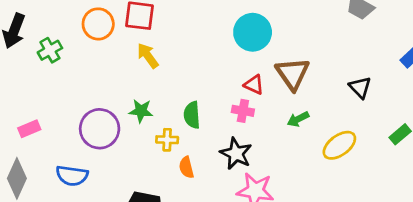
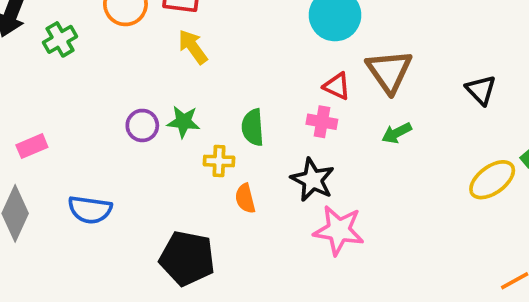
purple circle: (100, 129) -> (142, 125), moved, size x0.6
yellow ellipse: (339, 145) -> (492, 180), moved

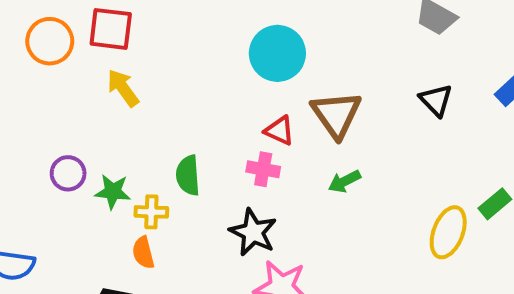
black triangle: (481, 90) -> (436, 100), moved
green star: (183, 122) -> (113, 192), moved
yellow ellipse: (492, 180) -> (448, 232), turned -33
orange semicircle: (245, 198) -> (143, 253), moved

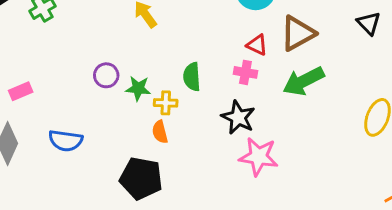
brown triangle: (336, 114) -> (298, 33), turned 36
green arrow: (344, 181) -> (304, 81), size x1.8

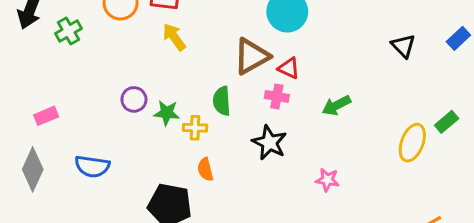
brown triangle: (298, 33) -> (252, 56), moved
green arrow: (304, 81) -> (336, 105), size x0.7
orange semicircle: (160, 132) -> (205, 169), moved
pink star: (259, 157) -> (327, 180), moved, size x0.6

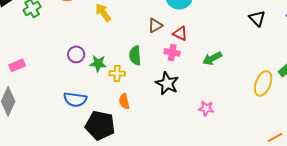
brown triangle: (252, 56) -> (155, 25), size x0.6
blue semicircle: (92, 166) -> (75, 99), moved

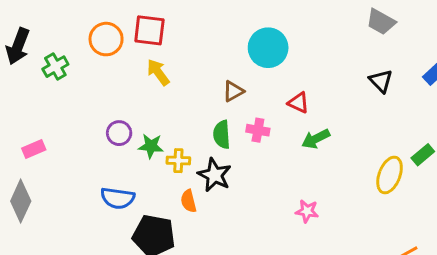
red triangle: (180, 33) -> (298, 103), moved
green semicircle: (135, 55) -> (222, 135), moved
black star: (167, 83) -> (215, 175), moved

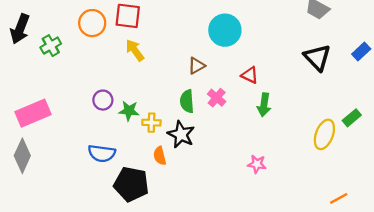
black triangle: (381, 81) -> (317, 57), size x1.4
pink cross: (258, 130) -> (217, 98), turned 30
green arrow: (316, 139) -> (264, 105), turned -55
pink rectangle: (34, 149) -> (33, 113), size x1.8

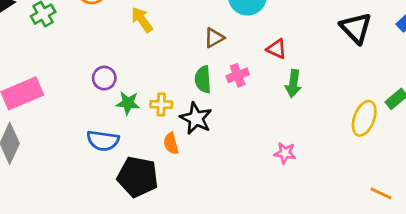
pink cross: (217, 98) -> (238, 75), turned 30
green star: (129, 111) -> (128, 103), moved
orange line: (339, 198) -> (381, 193), turned 54

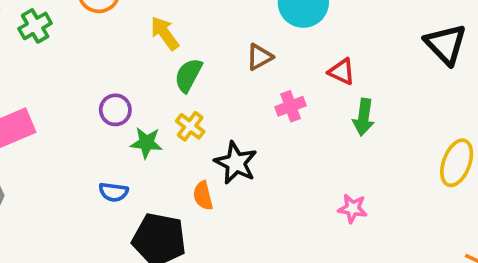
green semicircle: (203, 79) -> (188, 75), moved, turned 32
yellow cross: (161, 104) -> (190, 126), moved, turned 35
blue semicircle: (103, 141) -> (114, 192), size x0.7

